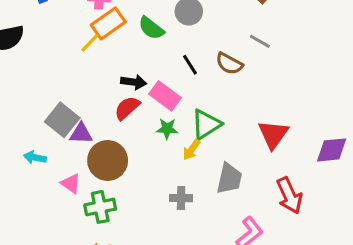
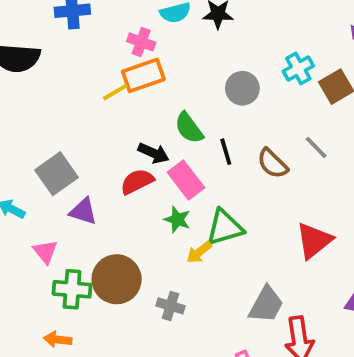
green semicircle: (151, 28) -> (189, 128), moved
purple triangle: (81, 133) -> (83, 211), moved
red triangle: (273, 134) -> (314, 241), moved
brown circle: (108, 160) -> (117, 279), moved
gray trapezoid: (229, 179) -> (266, 305), moved

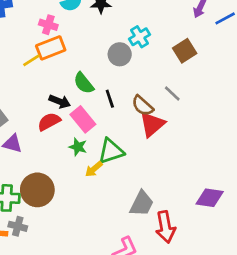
cyan cross: (298, 68) -> (139, 37), moved
red triangle: (314, 241) -> (152, 124), moved
gray cross: (171, 306) -> (18, 226), moved

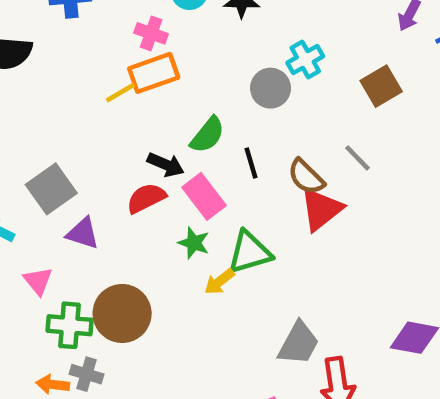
green semicircle: (84, 83) -> (207, 135), turned -105

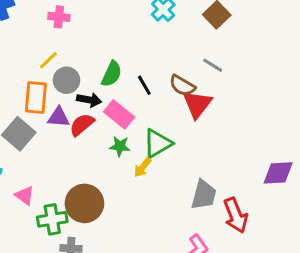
orange rectangle: (154, 73) -> (36, 98), moved, turned -52
gray circle: (271, 88) -> (66, 80), moved
purple triangle: (83, 233) -> (59, 117), moved

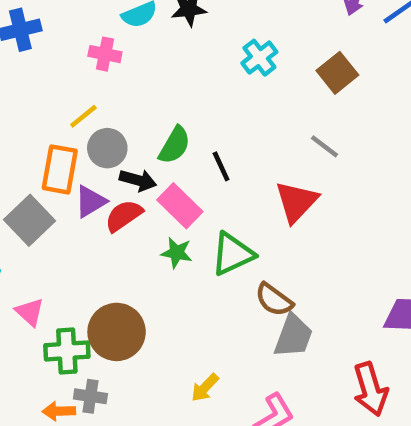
brown semicircle: (182, 86) -> (274, 300), moved
purple triangle: (59, 117) -> (90, 201), turned -40
yellow arrow: (143, 167) -> (205, 388), moved
red arrow: (236, 215) -> (370, 389), moved

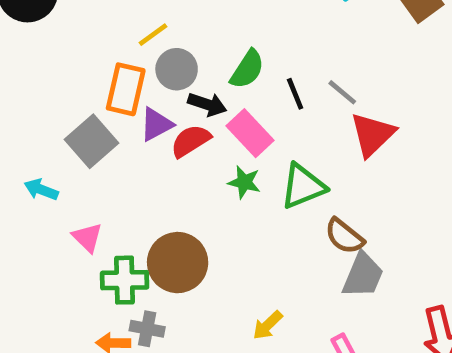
gray line: (325, 146) -> (342, 92), moved

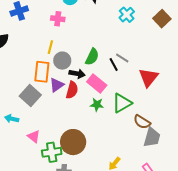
yellow line: (153, 35) -> (50, 47), turned -32
gray line: (342, 92) -> (122, 58), moved
red semicircle: (191, 141) -> (72, 90), turned 144

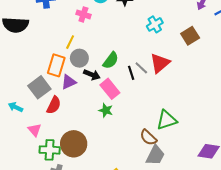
red triangle: (148, 77) -> (160, 63), moved
red semicircle: (72, 90) -> (54, 105), moved
green triangle: (122, 103) -> (167, 120), moved

